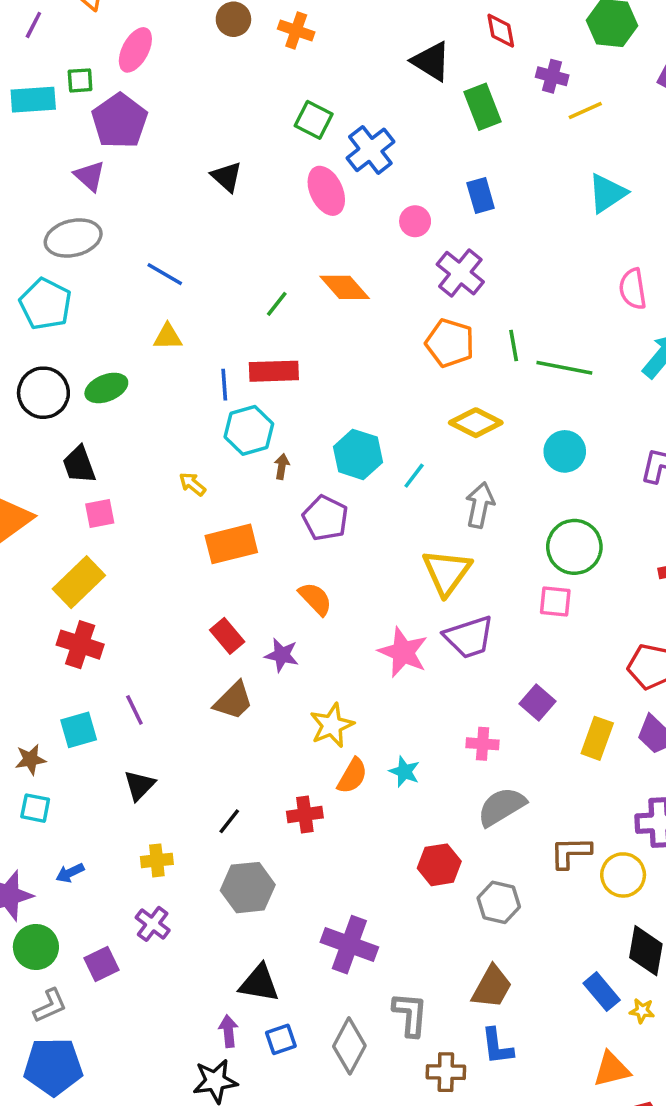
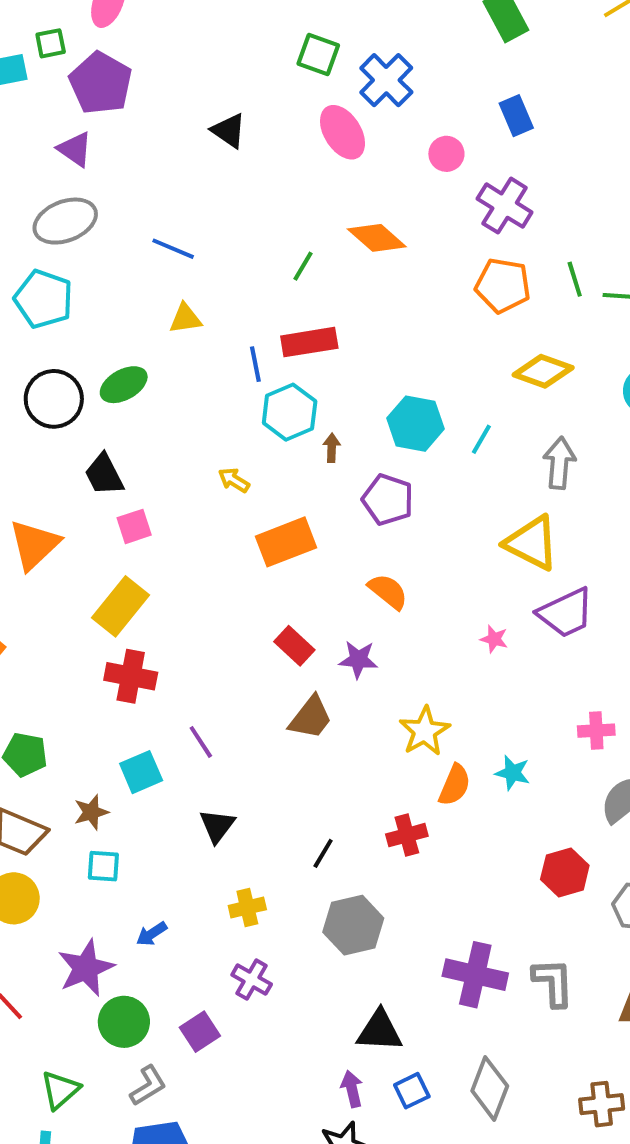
yellow triangle: (447, 572) -> (532, 543), turned -32
pink star: (403, 652) -> (494, 639), size x0.5
gray L-shape: (410, 1014) -> (553, 982), moved

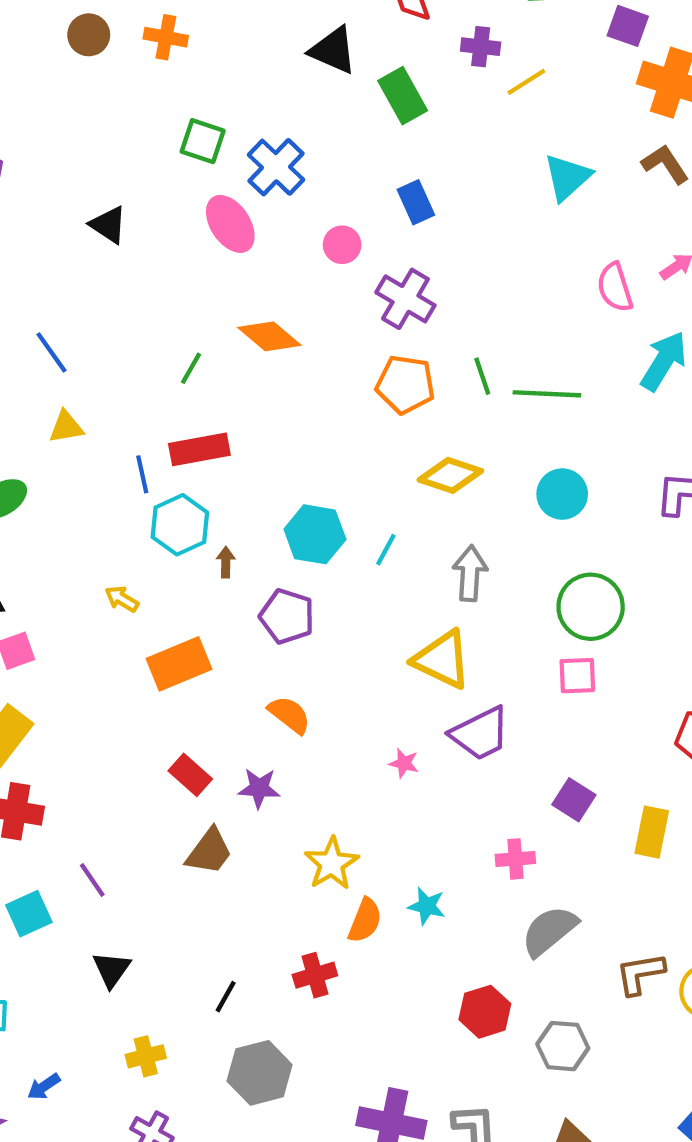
blue line: (173, 249) -> (52, 352), turned 33

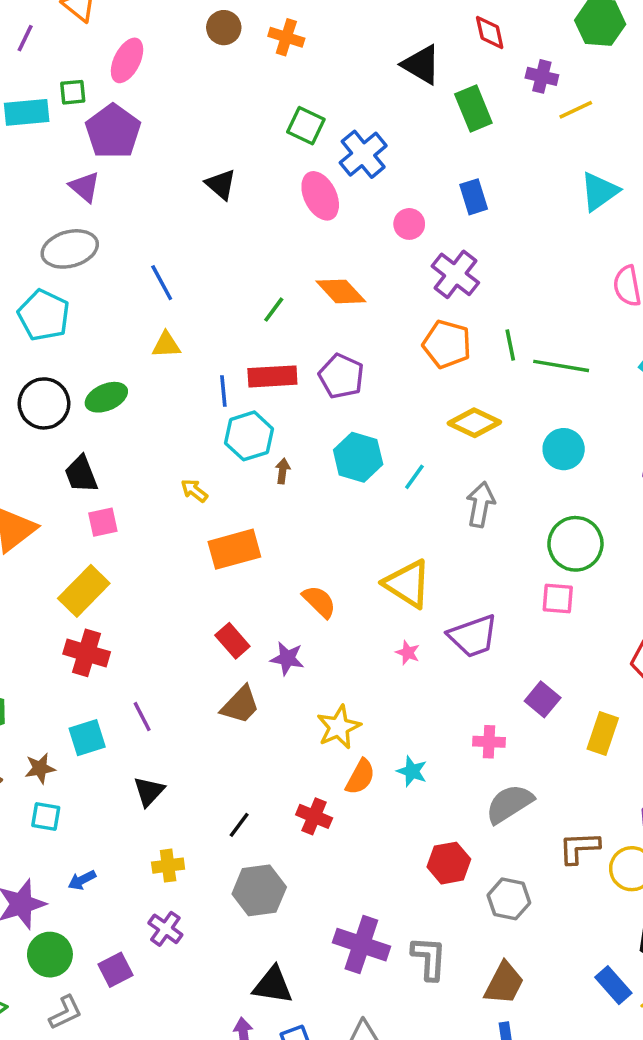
purple pentagon: (287, 616) -> (341, 376), moved
yellow triangle: (442, 660) -> (407, 584), moved
red cross: (315, 975) -> (314, 816), turned 32

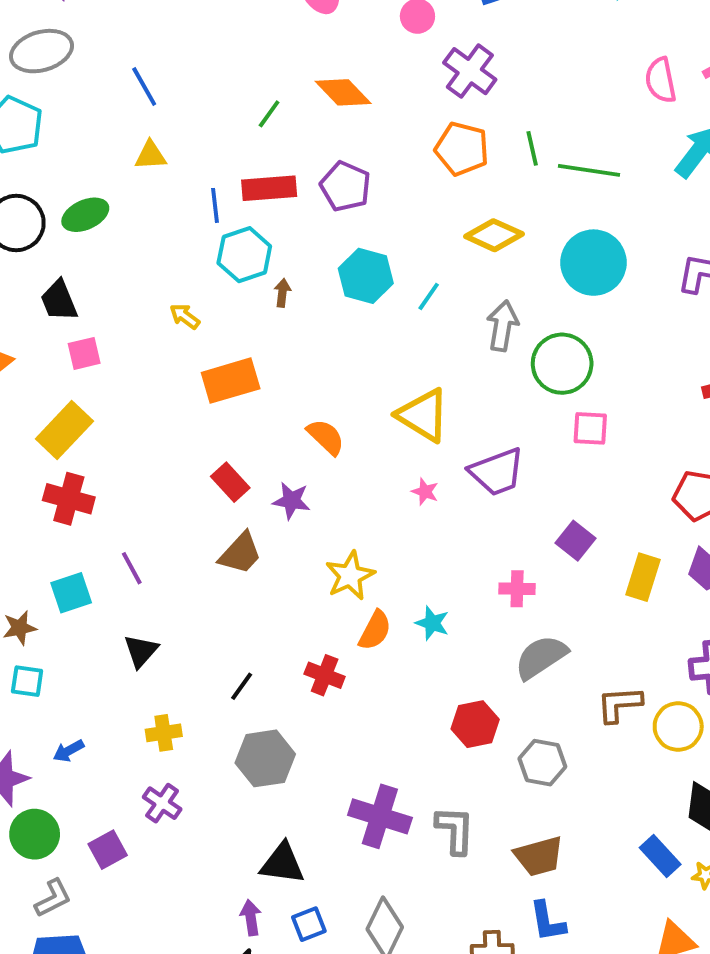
cyan circle: (564, 449) -> (593, 263), size x1.4
green circle: (575, 544) -> (562, 364), moved
brown trapezoid: (504, 983) -> (539, 856), turned 48

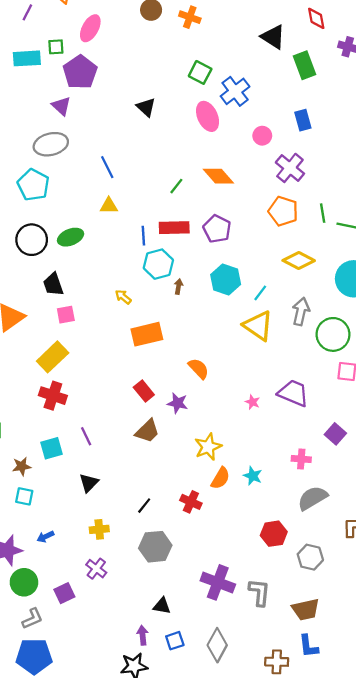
yellow triangle: (423, 415) -> (258, 326), moved
purple trapezoid: (497, 472) -> (293, 393), turned -140
black triangle: (282, 863) -> (162, 606), size x0.7

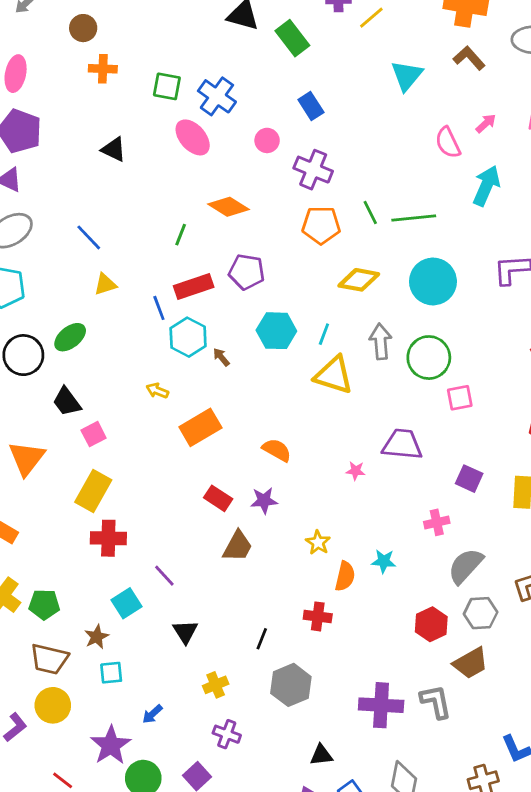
orange cross: (190, 17) -> (103, 69), moved
brown arrow: (179, 287) -> (221, 357), turned -32
yellow star: (208, 447) -> (318, 543), size x0.7
gray hexagon: (310, 557) -> (481, 613), moved
brown trapezoid: (306, 609) -> (471, 663), moved

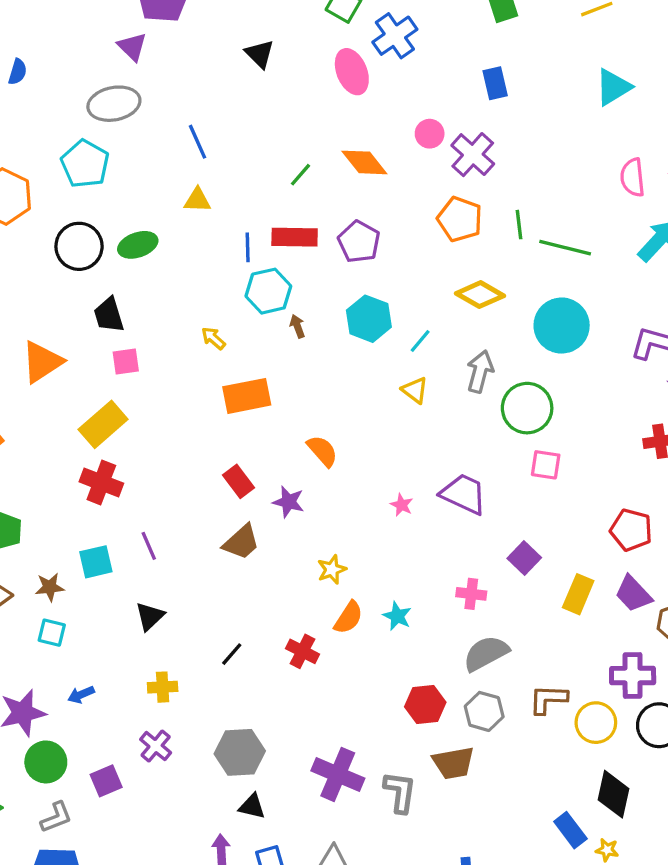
pink circle: (267, 140) -> (430, 134), moved
yellow triangle: (334, 375) -> (415, 390), size x0.6
gray hexagon: (291, 685) -> (240, 752), moved

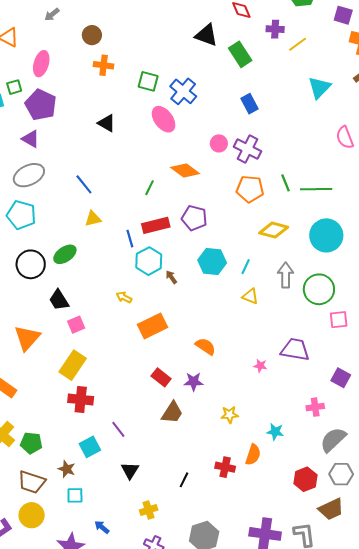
yellow star: (332, 570) -> (230, 415), turned 30
brown star: (50, 587) -> (67, 469), turned -30
orange semicircle: (348, 618) -> (253, 455), moved
blue arrow: (81, 695) -> (102, 527), turned 77

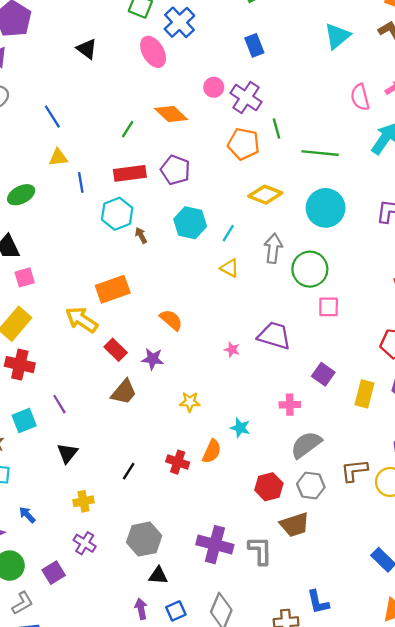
green line: (286, 183) -> (277, 129), moved
blue line: (130, 239) -> (81, 182), moved
yellow arrow: (124, 297) -> (82, 320), moved, size x1.8

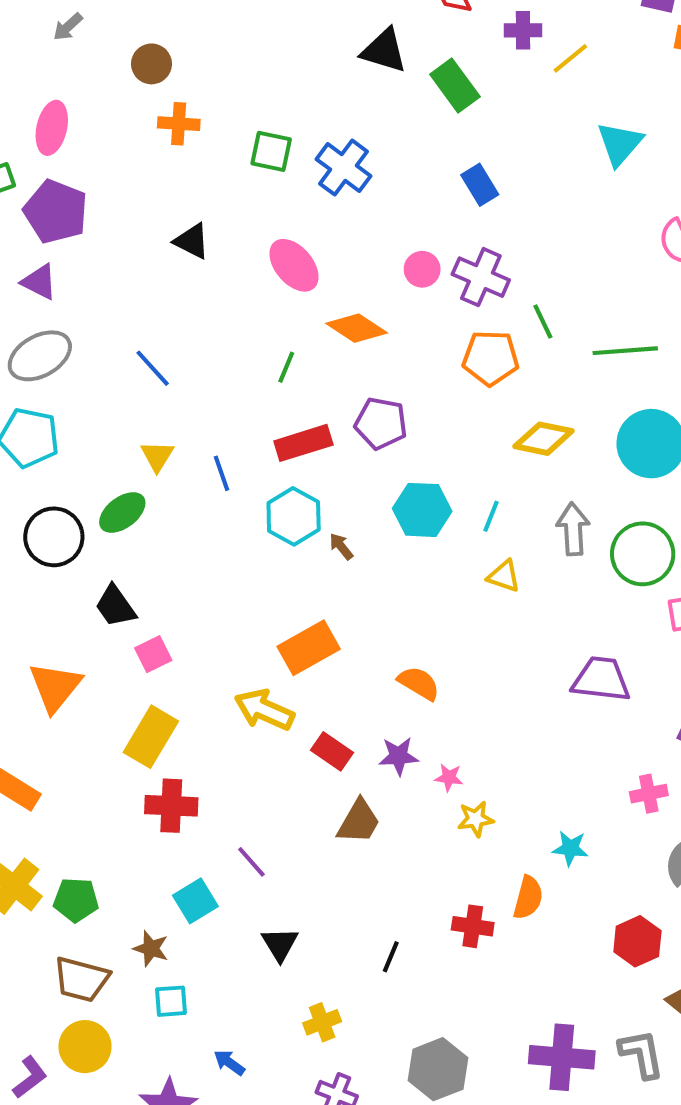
pink ellipse: (153, 52) -> (294, 265), moved
yellow triangle: (58, 157) -> (157, 456), moved, turned -42
pink star: (232, 350) -> (449, 778), moved

